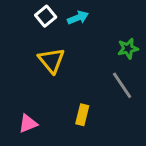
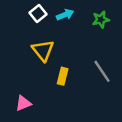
green star: (128, 49) -> (101, 20), moved
yellow rectangle: (82, 115) -> (63, 76), moved

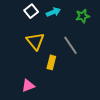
gray line: (102, 71) -> (71, 45), moved
pink triangle: (23, 103) -> (28, 86), moved

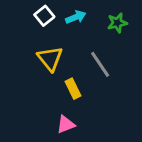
yellow rectangle: (51, 62) -> (73, 89), turned -40
pink triangle: (28, 86) -> (66, 124), moved

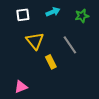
white square: (44, 16) -> (23, 15), moved, turned 32
pink triangle: (66, 124) -> (21, 87), moved

